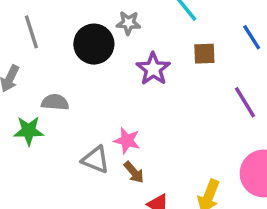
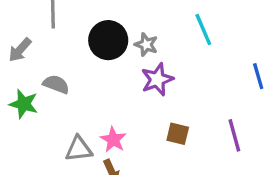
gray star: (128, 23) -> (146, 45), moved
brown square: (204, 54) -> (178, 134), moved
gray triangle: (96, 160) -> (79, 149), turned -44

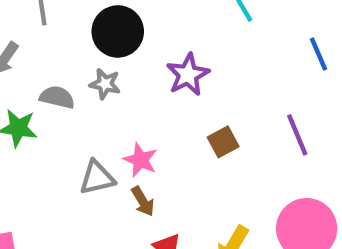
gray star: (146, 45) -> (105, 84), moved
brown square: (178, 134) -> (223, 142), turned -35

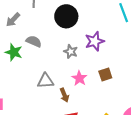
gray star: (105, 84) -> (71, 52), moved
pink star: (140, 160) -> (79, 78), moved

